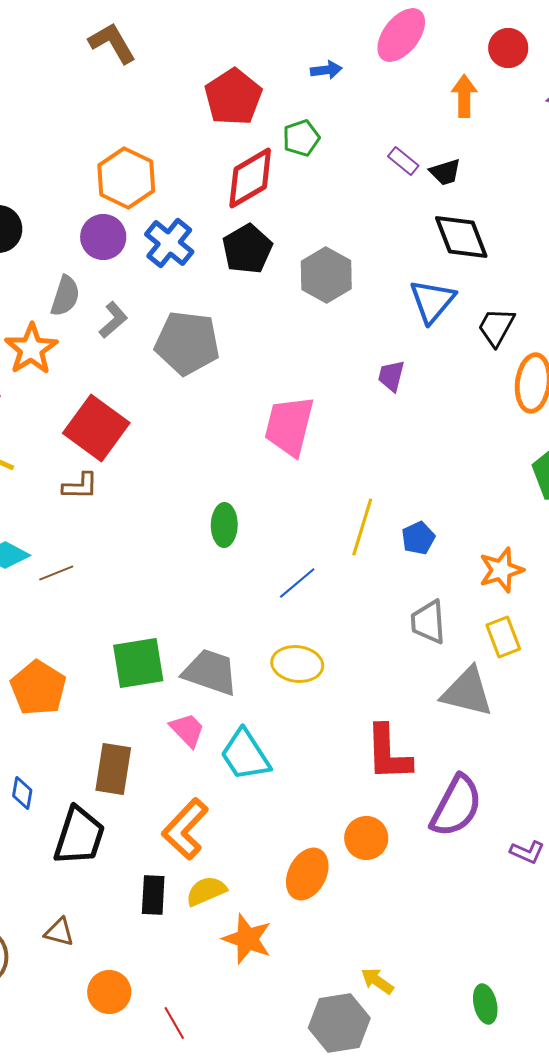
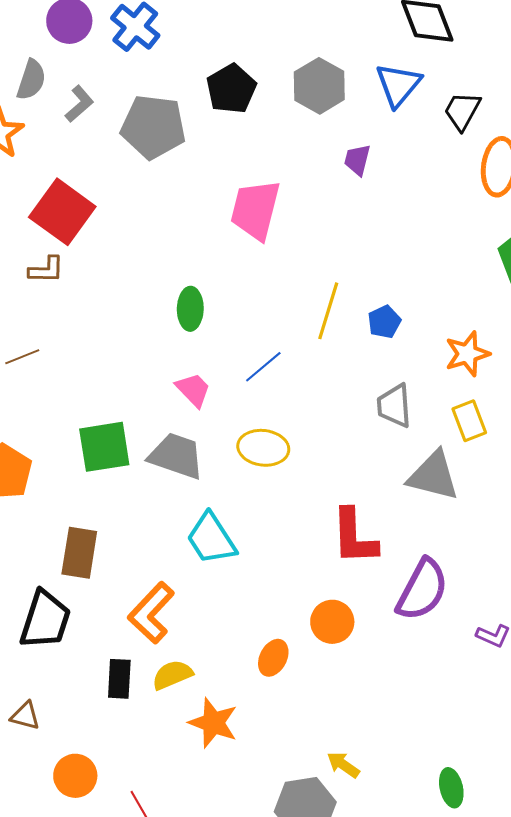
black pentagon: (247, 249) -> (231, 89), moved
gray hexagon: (326, 275) -> (319, 86), moved
pink trapezoid: (187, 730) -> (193, 390), moved
orange ellipse: (307, 874) -> (273, 658), size x0.7

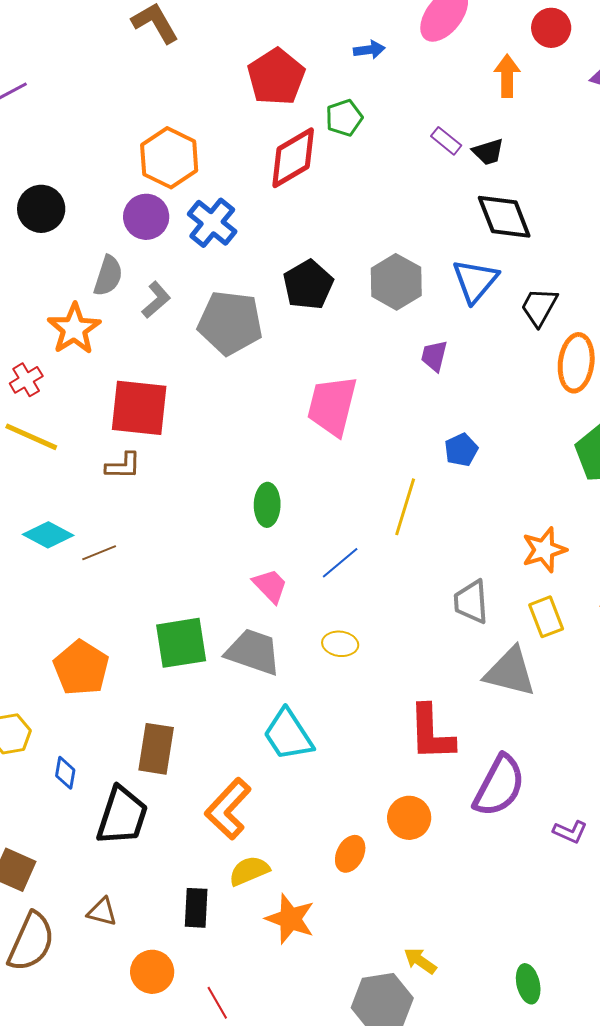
red square: (62, 212) -> (139, 408), turned -30
blue pentagon: (384, 322) -> (461, 450), moved
yellow ellipse: (263, 448) -> (340, 644), size x0.7
black rectangle: (119, 679) -> (196, 908), moved

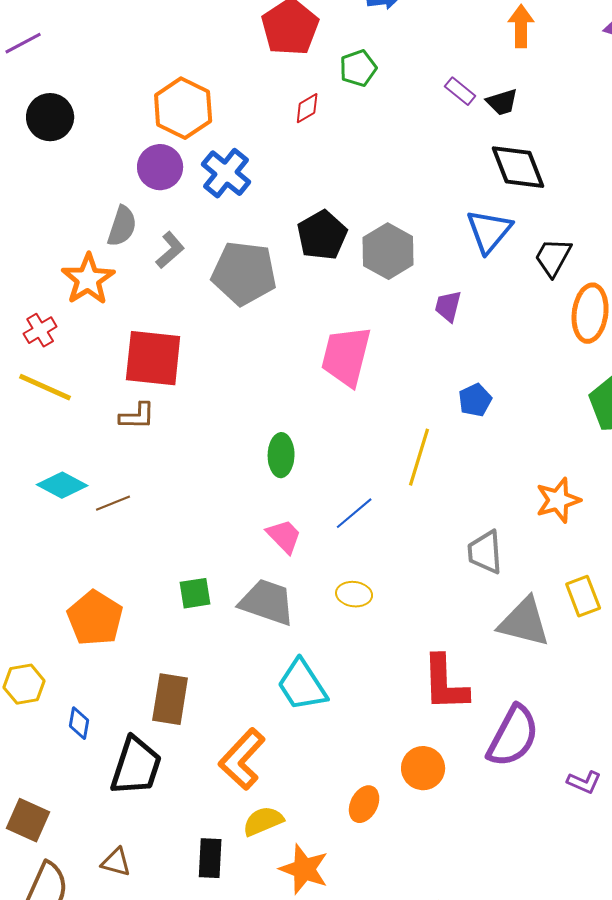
red diamond: (293, 158) -> (307, 108), size x0.5
black circle: (41, 209) -> (50, 117), moved
gray hexagon: (396, 282) -> (388, 251), moved
yellow rectangle: (546, 617) -> (583, 596), moved
green square: (181, 643) -> (195, 593), size x0.6

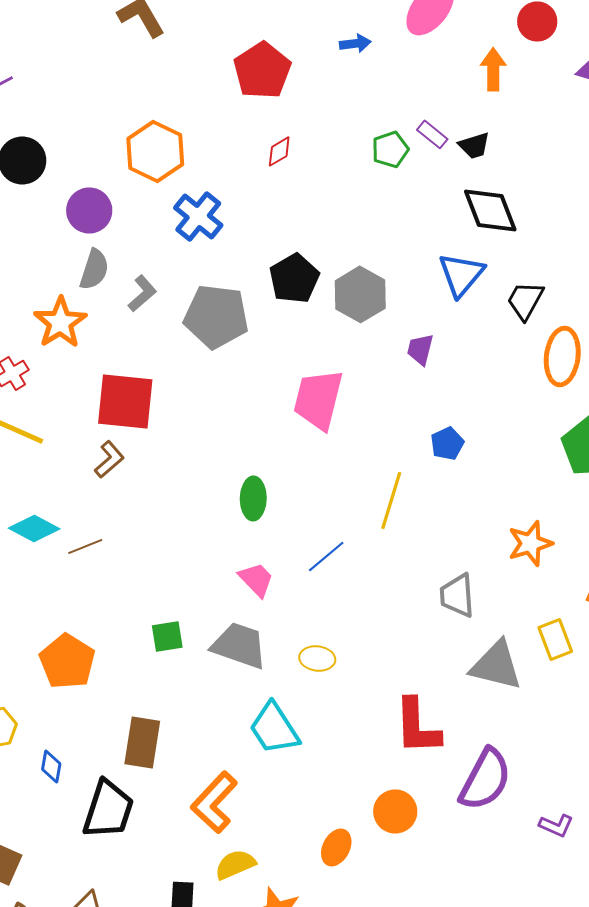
green pentagon: (358, 68) -> (390, 149), moved
purple circle: (160, 167) -> (89, 210), moved
brown L-shape: (137, 416) -> (109, 459), turned -42
yellow ellipse: (354, 594) -> (317, 658), moved

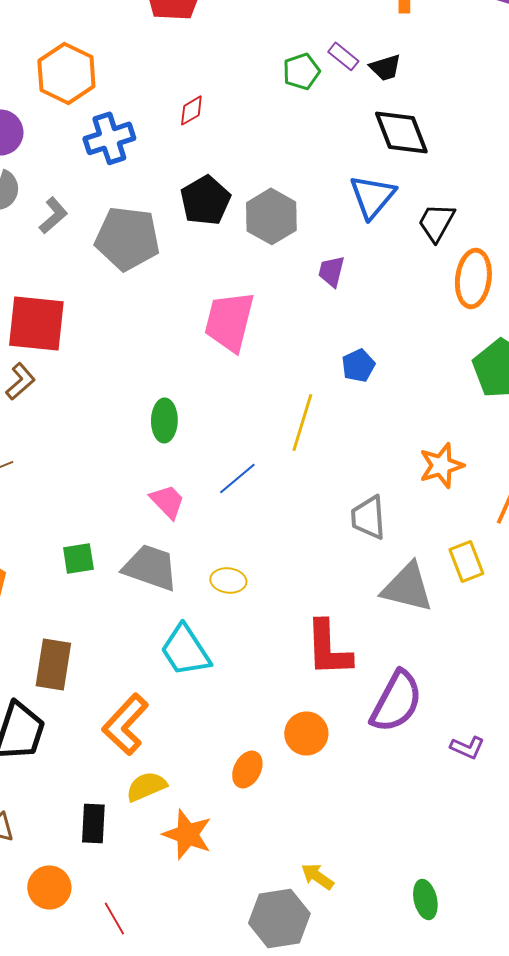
red diamond: (279, 151) -> (191, 110), moved
blue cross: (198, 216) -> (109, 138), turned 33

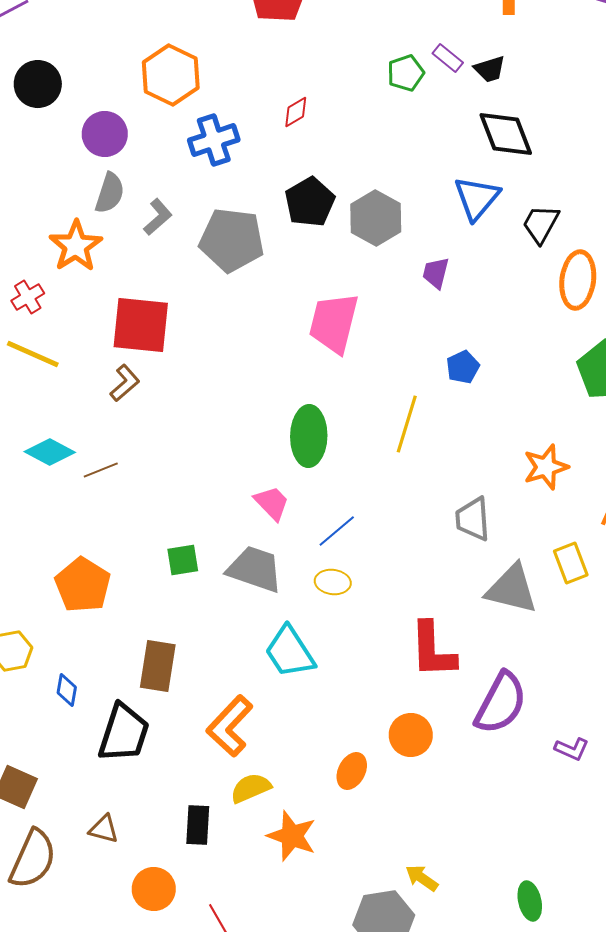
green ellipse: (164, 420) -> (309, 436), moved, size x1.4
blue line: (237, 478) -> (337, 531), moved

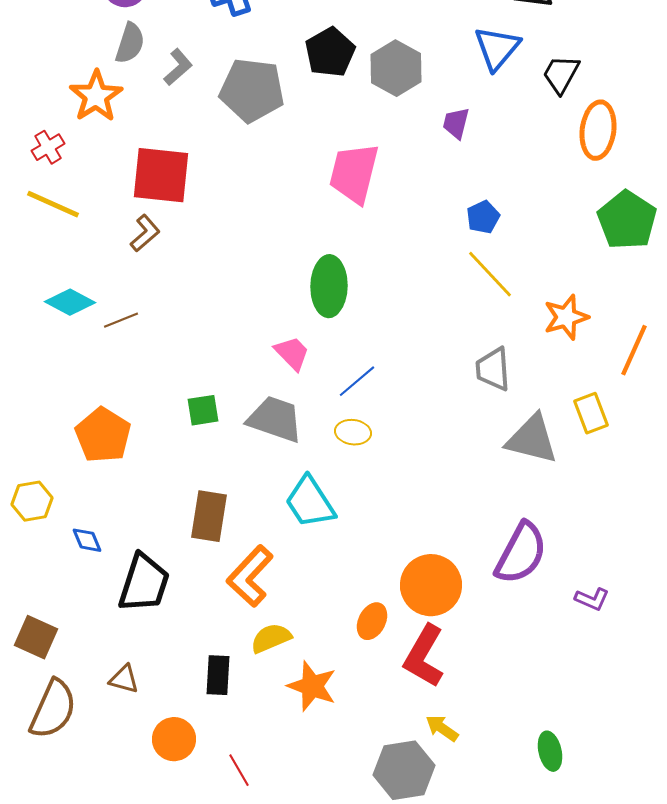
yellow line: (407, 424) -> (490, 274), moved, turned -60
red L-shape: (433, 650) -> (424, 656), moved, turned 32
brown rectangle: (158, 666) -> (209, 516), moved
blue diamond: (67, 690) -> (87, 540), turned -32
orange circle: (411, 735) -> (431, 585), size x1.4

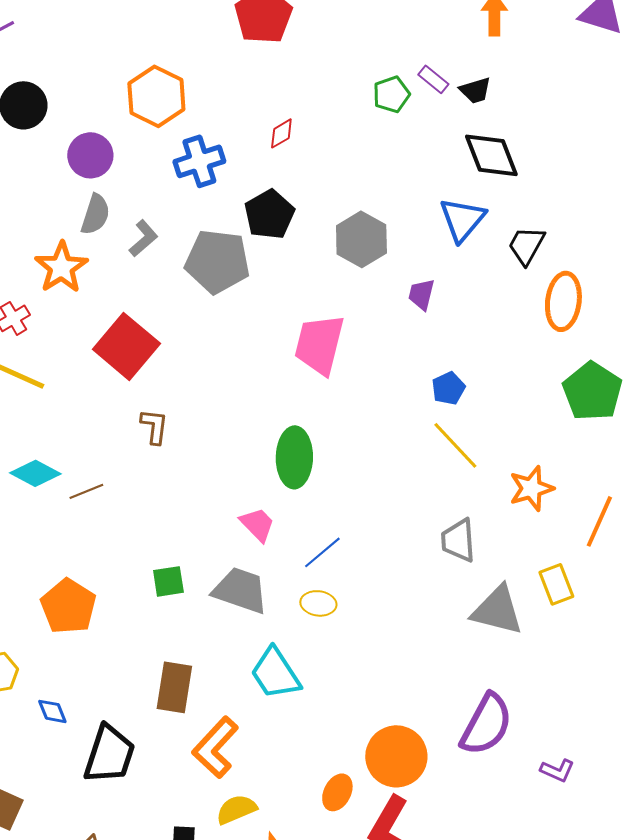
black pentagon: (330, 52) -> (269, 214), moved
red square: (161, 175) -> (126, 346), turned 34
brown L-shape: (145, 233) -> (154, 426), moved, turned -42

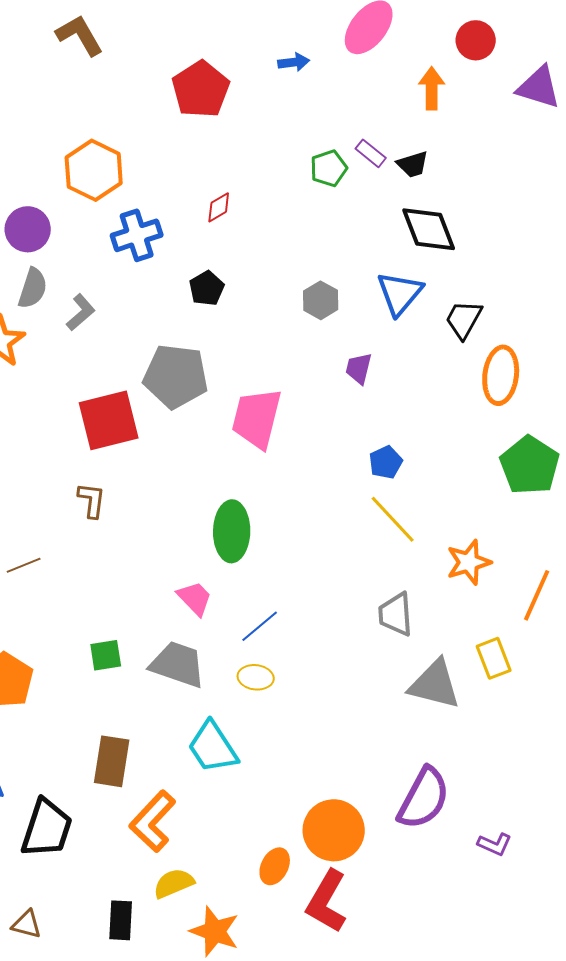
black pentagon: (269, 214) -> (207, 288), size x0.7
gray hexagon: (361, 239) -> (321, 300), moved, size x0.7
gray pentagon: (217, 261) -> (176, 376), moved
red square: (126, 346) -> (109, 420), moved, turned 36

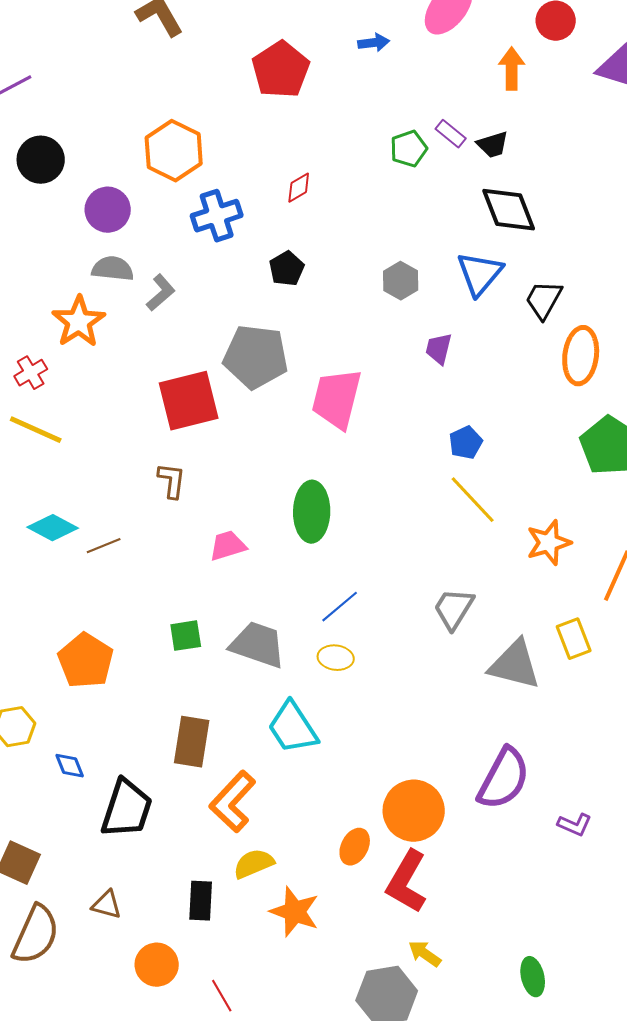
gray semicircle: (33, 288) -> (113, 269), turned -102
pink trapezoid: (195, 598) -> (228, 546), moved, turned -63
gray trapezoid: (396, 614) -> (454, 609), moved, turned 36

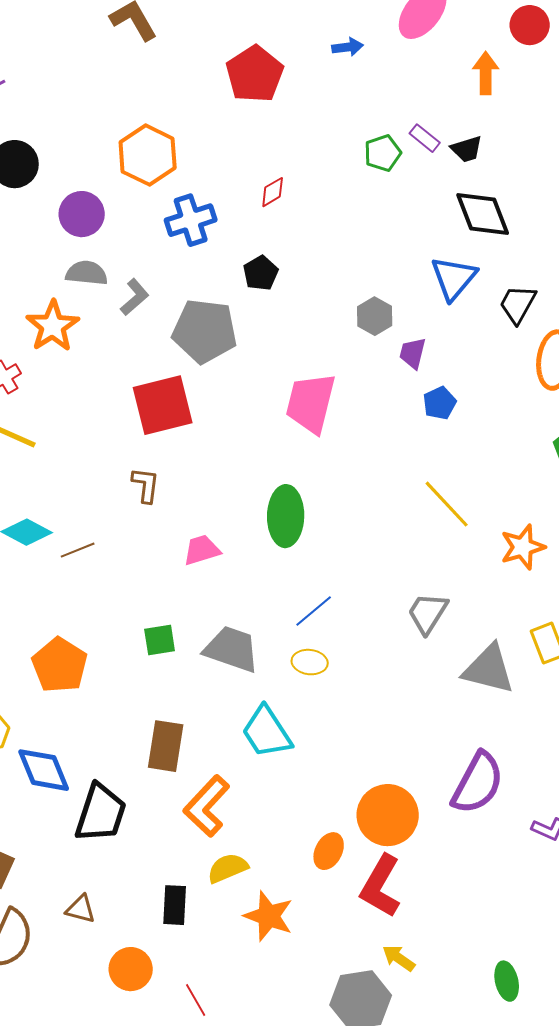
gray hexagon: (401, 281) -> (375, 316), moved
gray pentagon: (256, 357) -> (205, 331), moved
blue pentagon: (466, 443) -> (440, 403), moved
blue diamond: (70, 766) -> (44, 770), size x1.8

